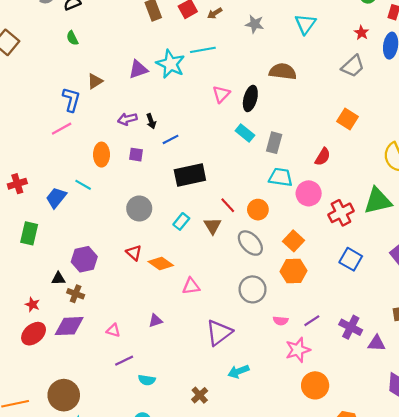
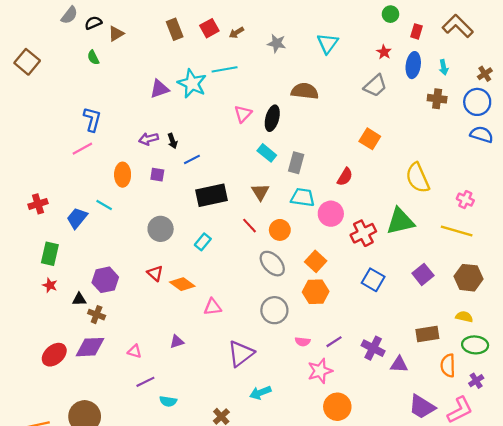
brown triangle: (95, 81) -> (116, 34), moved
brown triangle: (213, 226) -> (260, 192), moved
red star: (32, 305) -> (50, 285), moved

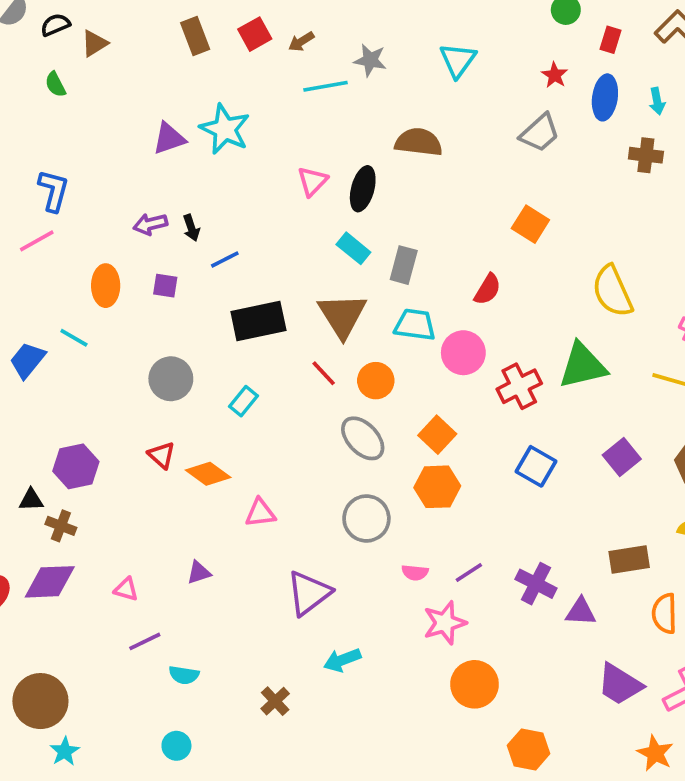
cyan line: (225, 69) -> (325, 86), moved
brown triangle: (260, 192) -> (342, 315), size x1.6

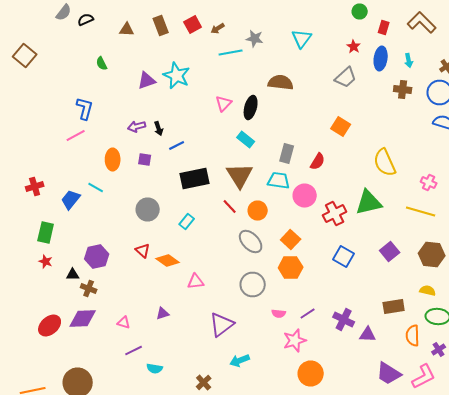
brown triangle: (94, 43) -> (127, 30), moved, turned 35
green semicircle: (55, 84) -> (102, 64), moved
gray rectangle: (404, 265) -> (287, 154), moved

